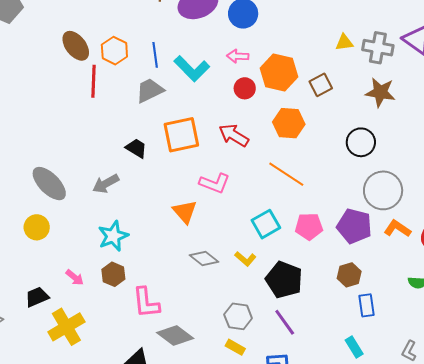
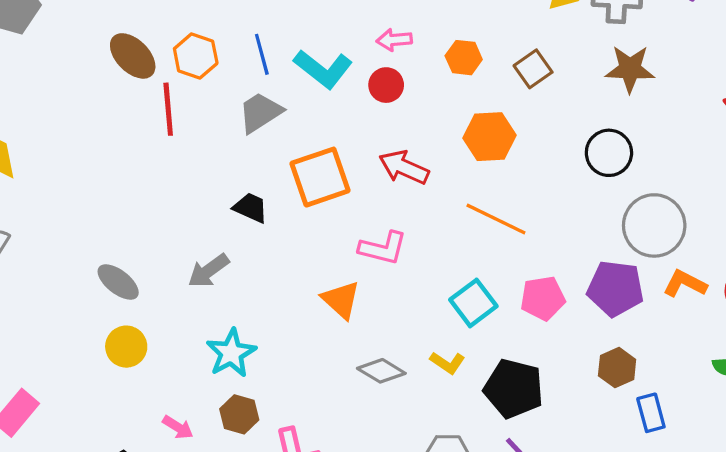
orange hexagon: (279, 72) -> (464, 58), size x0.6
red circle: (245, 88) -> (386, 85), moved
gray ellipse: (49, 184) -> (118, 282), size x0.7
yellow circle: (37, 227) -> (126, 347), moved

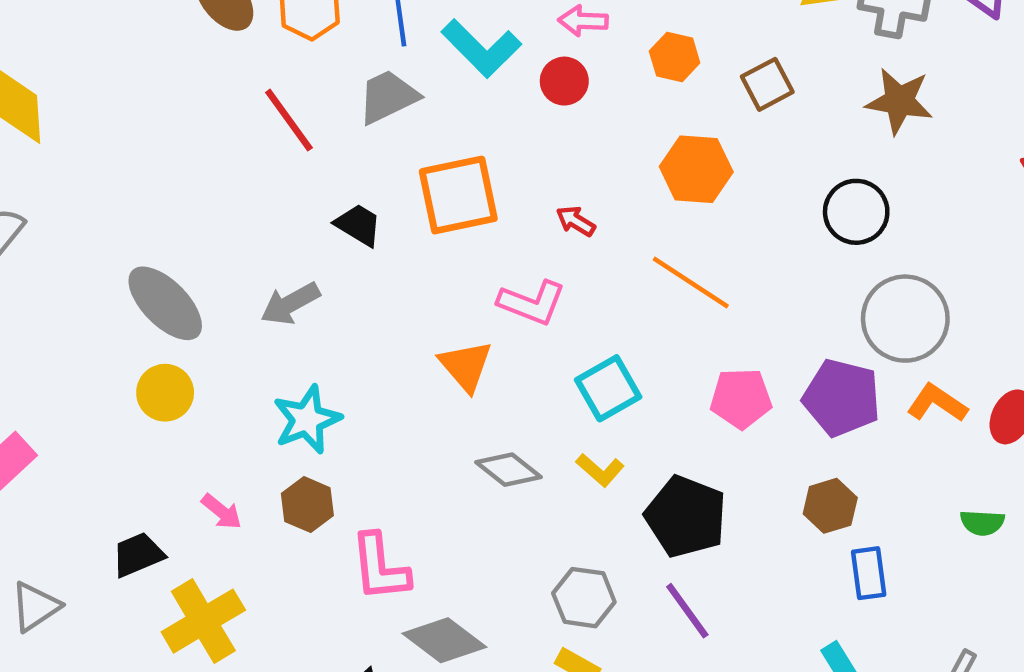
red line: (168, 109) -> (289, 120), moved, turned -38
red arrow: (404, 167) -> (576, 221), moved, size x0.6
gray ellipse: (118, 282) -> (165, 303), size x1.4
cyan square: (473, 303) -> (608, 388), moved

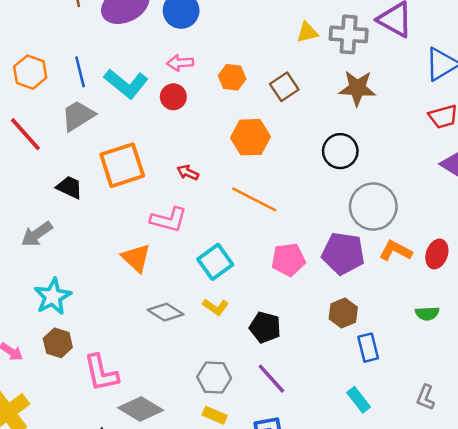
black pentagon: (686, 517) -> (265, 327), size x0.7

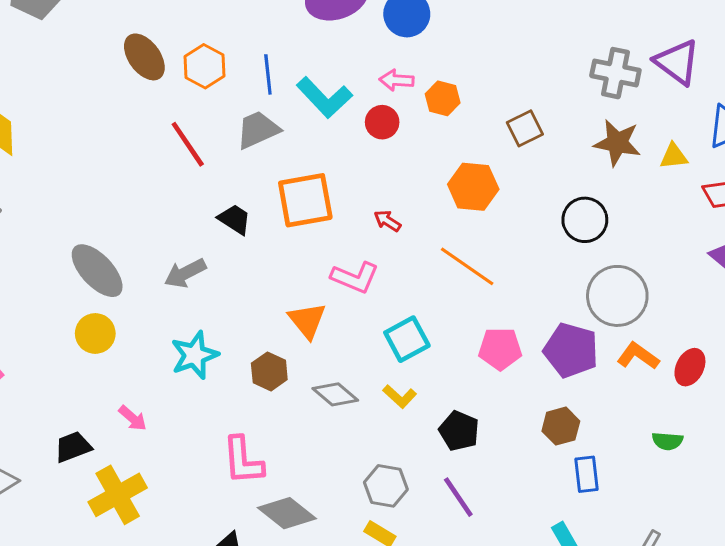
yellow triangle: (307, 32) -> (674, 156), moved
orange hexagon: (232, 77) -> (443, 98), moved
brown hexagon: (58, 343) -> (269, 371), moved

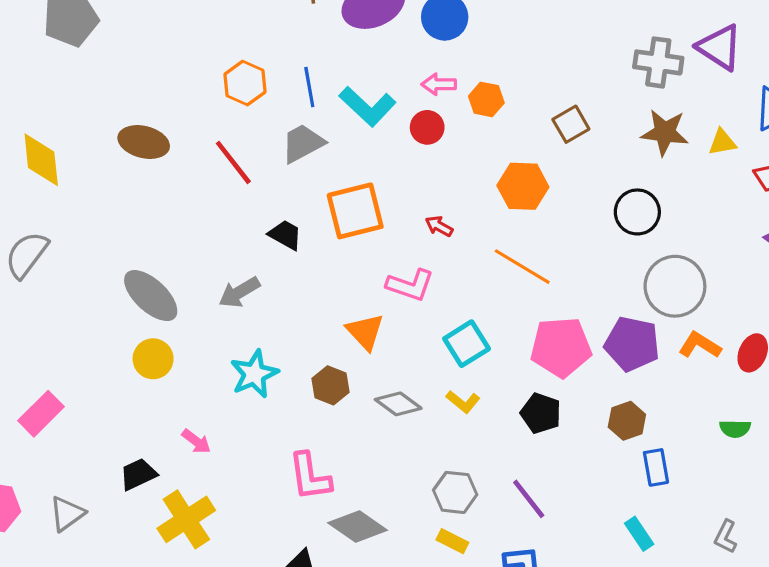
brown ellipse: (144, 57) -> (144, 142), moved, turned -36
pink pentagon: (500, 349) -> (561, 347), size x1.4
black pentagon: (459, 431) -> (541, 413), moved

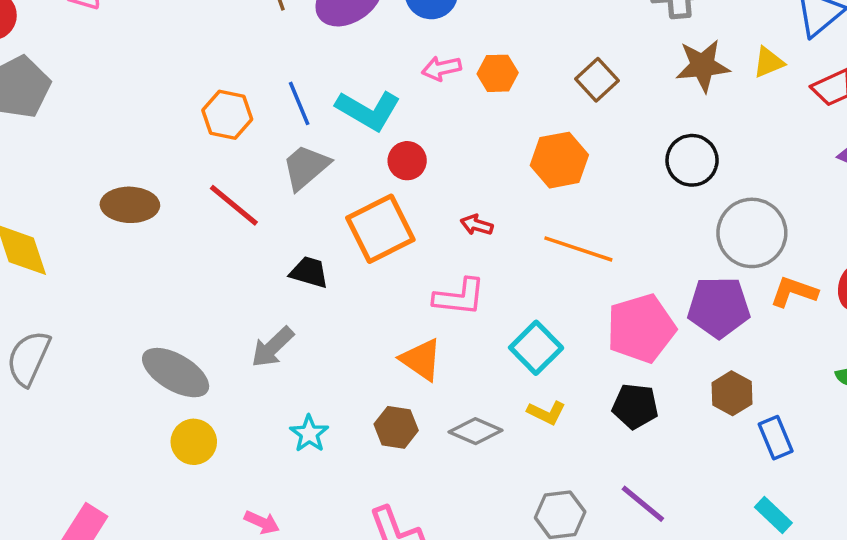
red circle: (427, 127) -> (407, 161), moved
cyan star: (254, 374) -> (309, 434), size x0.7

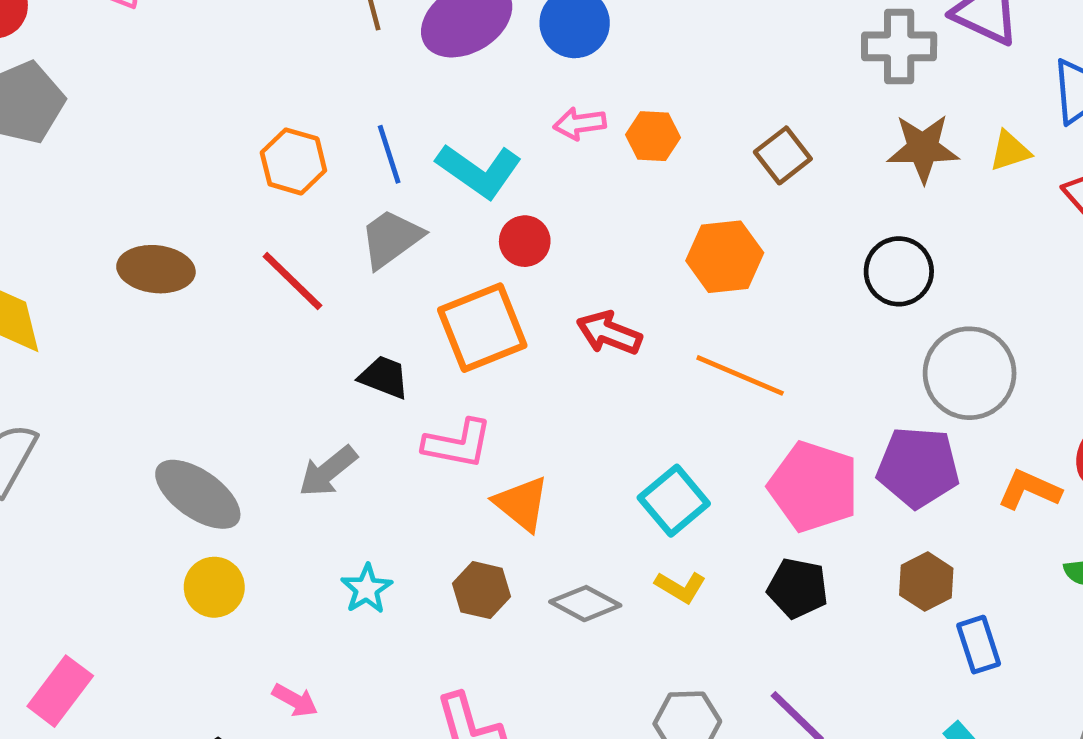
red arrow: (477, 225) -> (609, 333), size x1.5
orange L-shape: (794, 292) -> (1029, 490), moved
pink L-shape: (459, 297) -> (458, 444), moved
pink pentagon: (641, 328) -> (814, 487), turned 30

